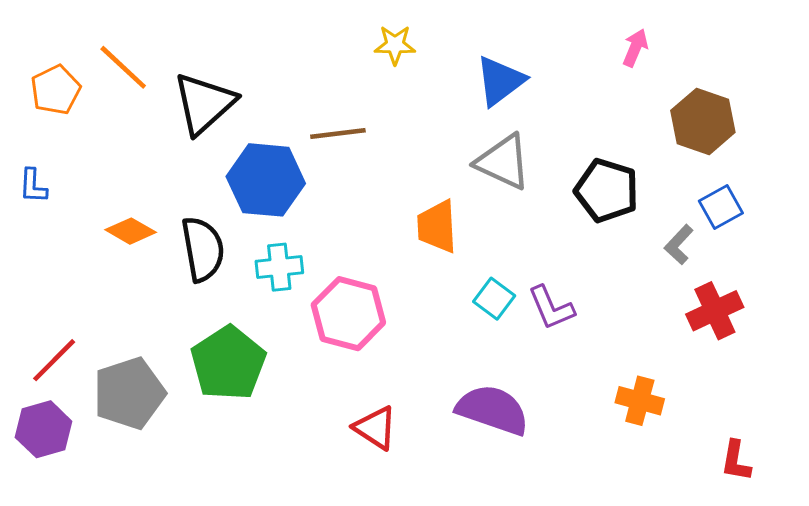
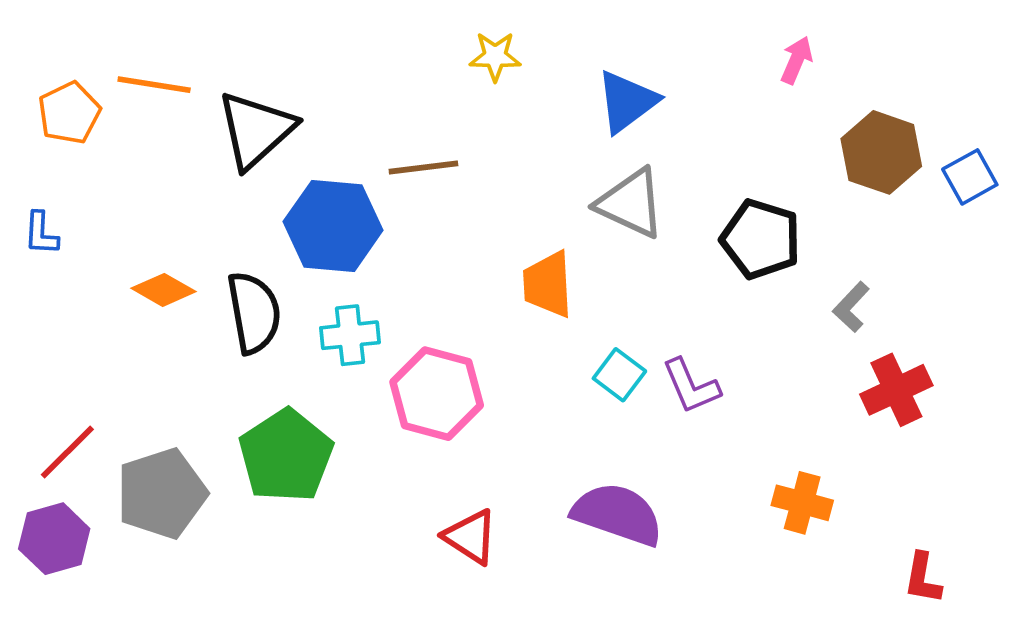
orange line: (123, 67) -> (154, 85), turned -34
blue square: (721, 207) -> (970, 177), moved

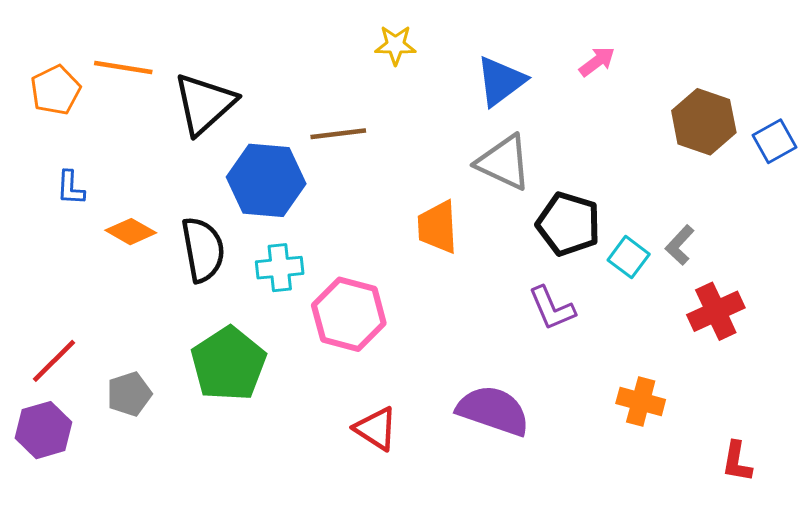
pink arrow: (796, 60) -> (597, 62), moved, turned 30
blue L-shape: (41, 233) -> (71, 188), moved
black pentagon: (761, 239) -> (568, 224), moved
cyan square: (619, 375) -> (629, 257), moved
gray pentagon: (162, 493) -> (129, 394), size x0.6

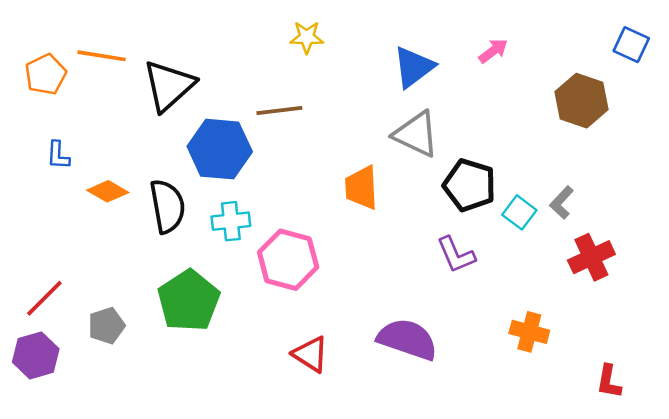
yellow star: (395, 45) -> (307, 37), moved
blue square: (775, 141) -> (631, 45), moved, turned -36

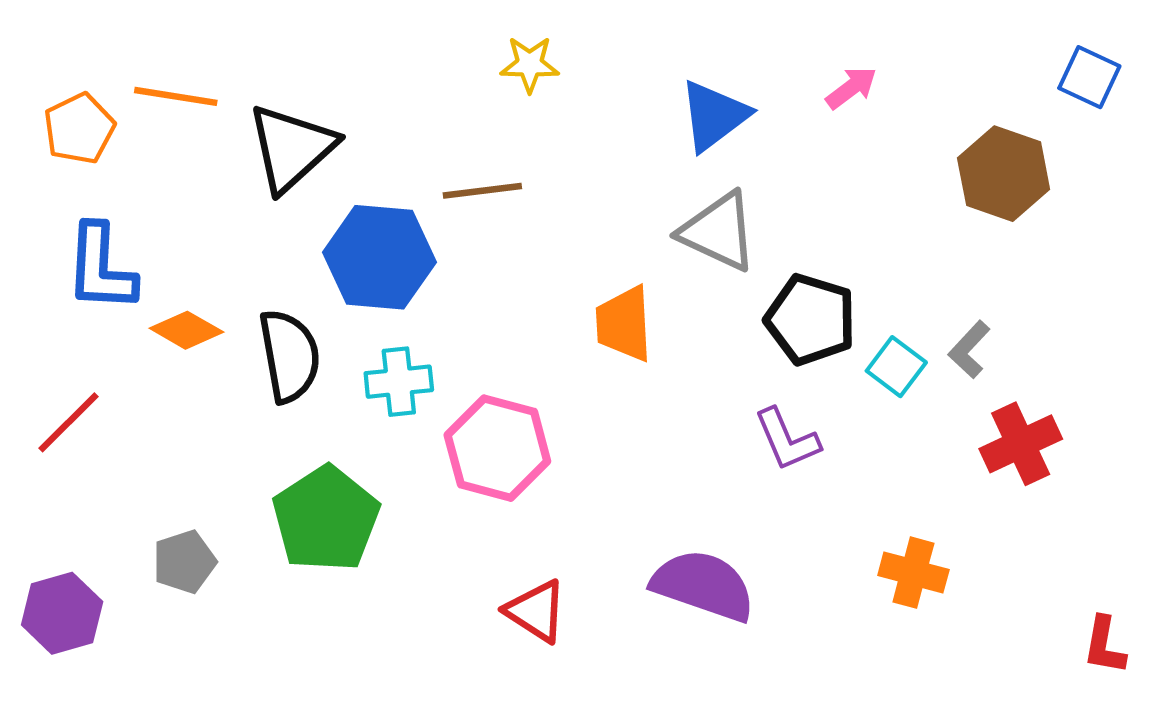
blue L-shape: (58, 155) -> (101, 268), size x1.8
red line: (44, 298) -> (69, 422), moved
red L-shape: (609, 382) -> (1104, 645), moved

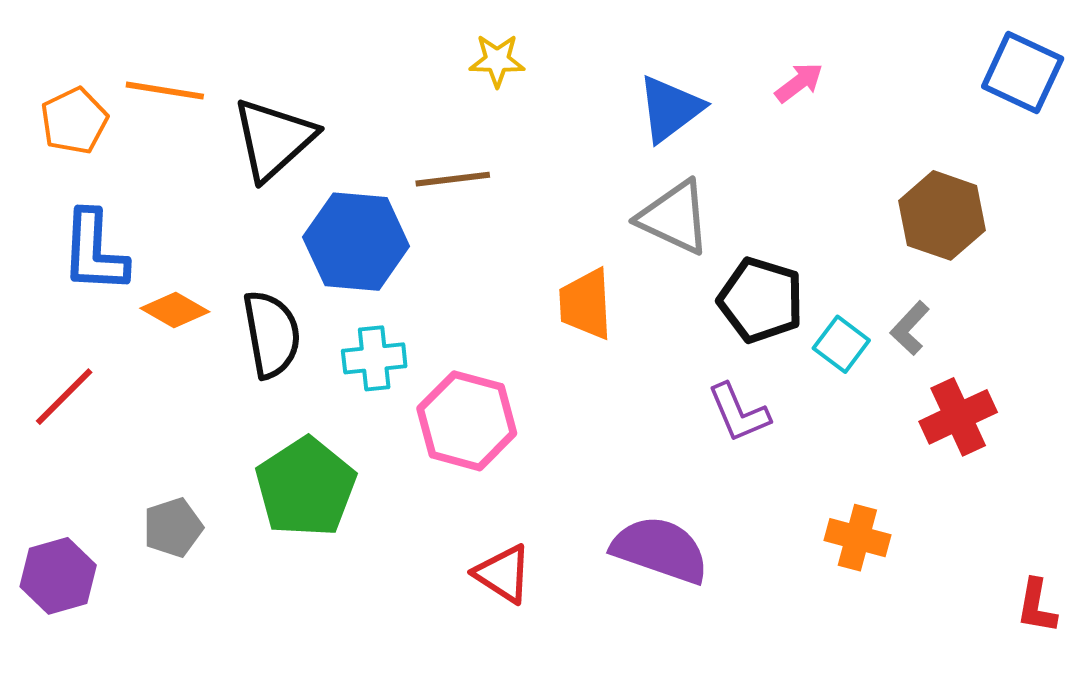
blue square: (1089, 77) -> (1023, 72), size x1.4
brown hexagon: (1004, 174) -> (942, 215), moved

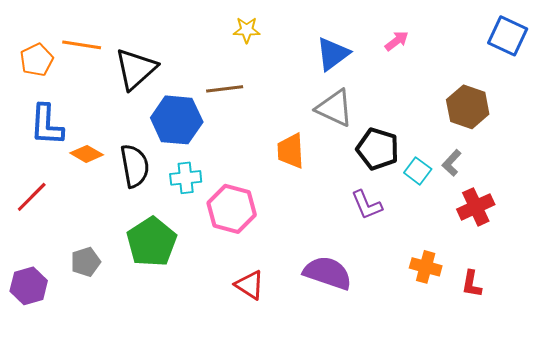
red L-shape: (1037, 606) -> (472, 284), moved

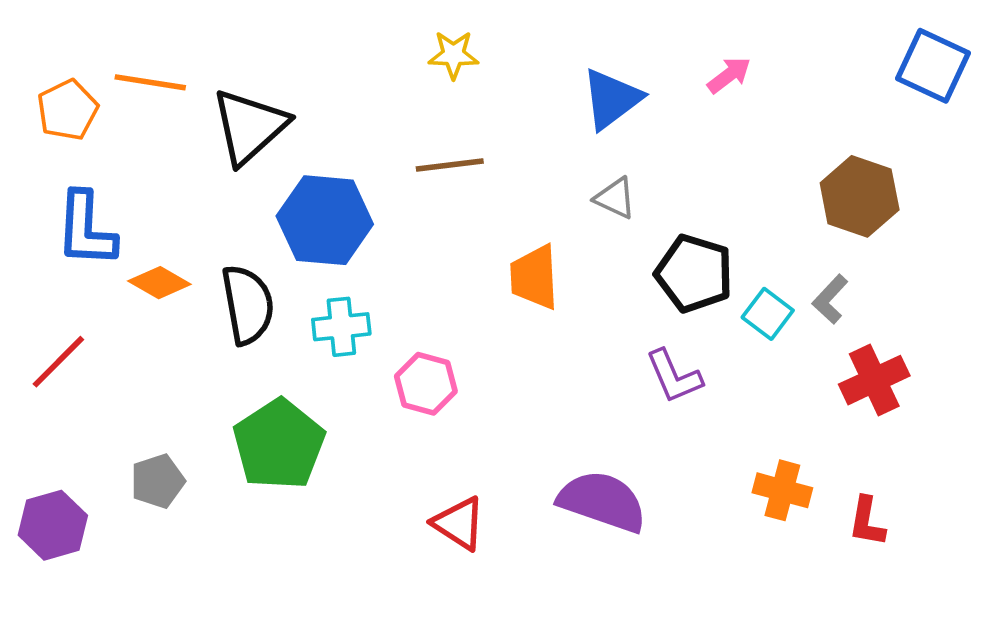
brown line: (225, 89) -> (450, 165), moved
gray triangle: (335, 108) -> (615, 198), size x0.6
pink hexagon: (232, 209) -> (426, 384), size x0.7

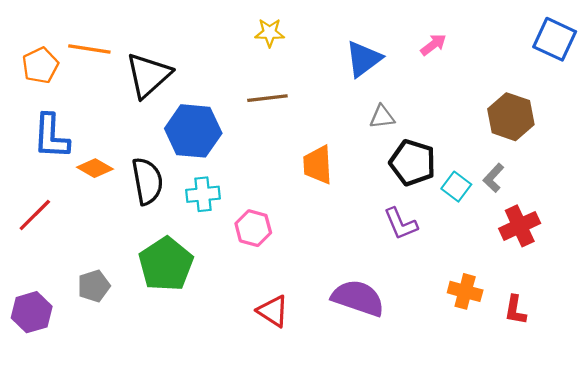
gray triangle: (615, 198) -> (382, 117), moved, turned -32

